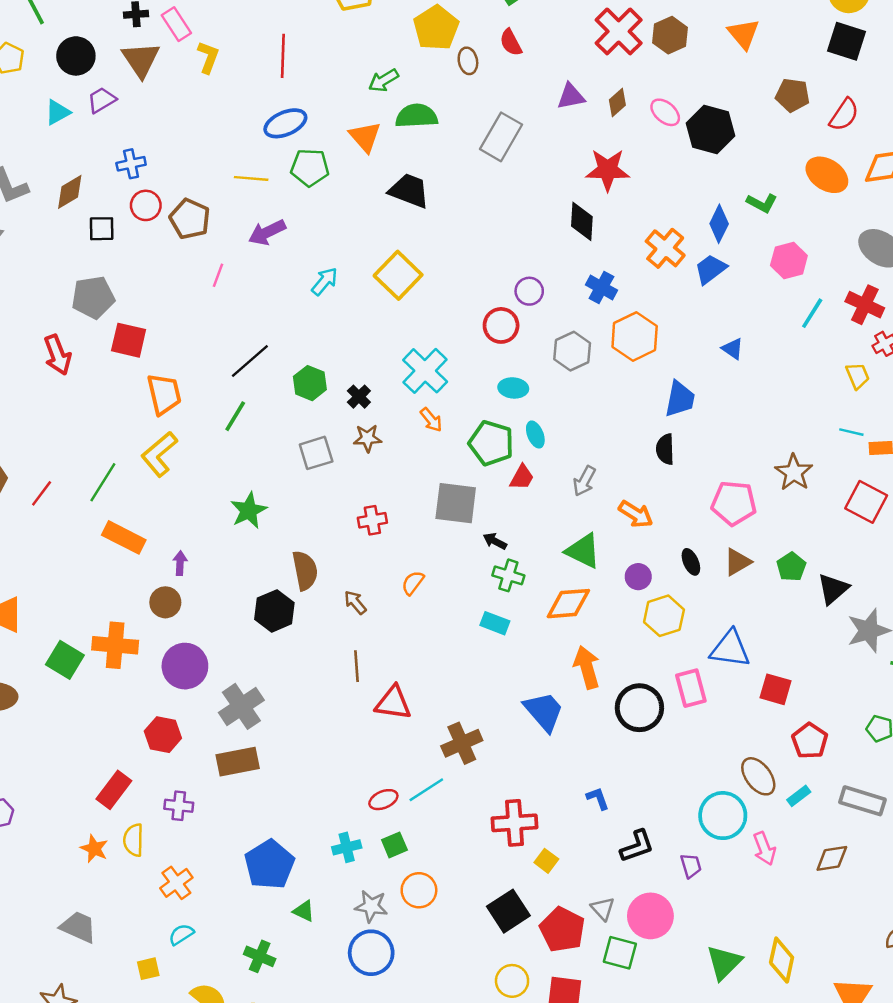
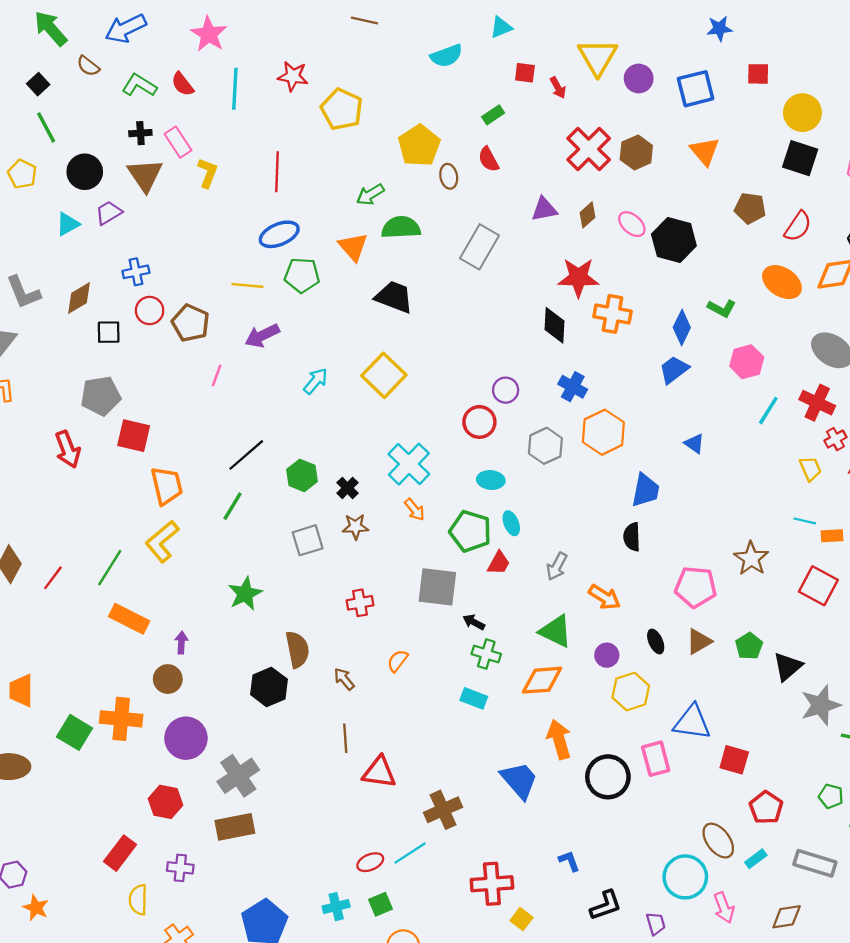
orange cross: (665, 248) -> (612, 314), moved, turned -30
orange star: (94, 849) -> (36, 908), moved

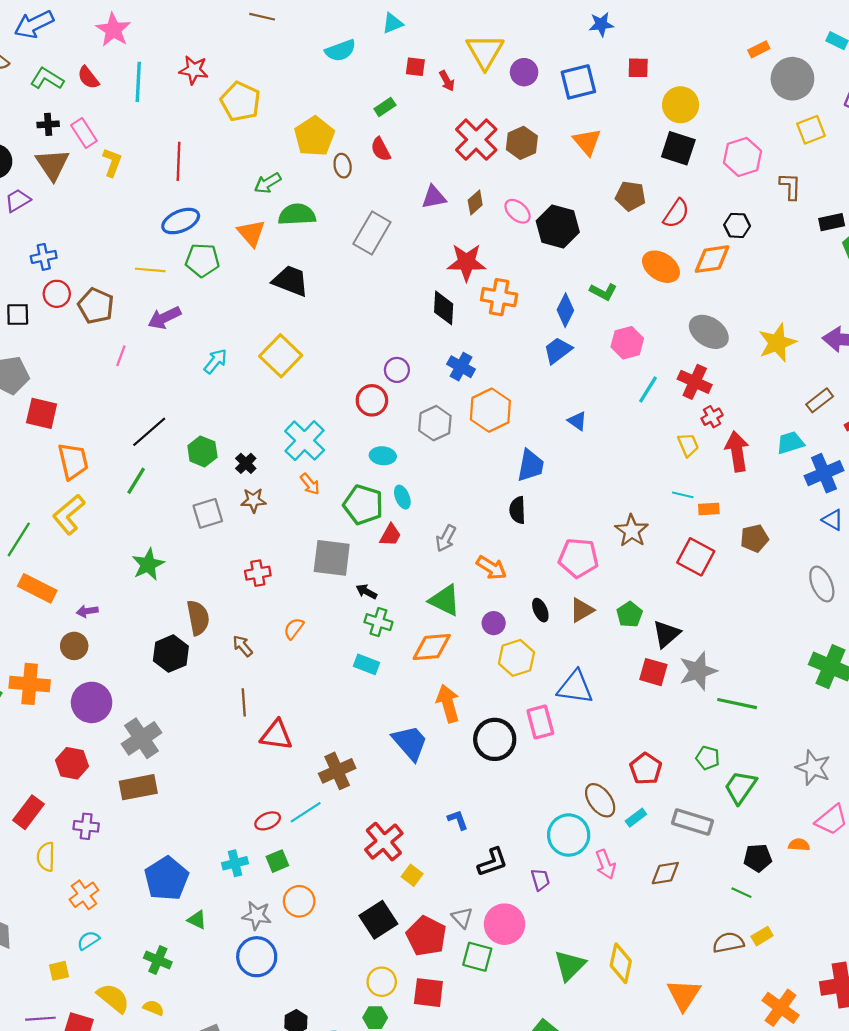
purple arrow: (181, 643) -> (87, 611), turned -102
red square: (734, 760) -> (653, 672), moved
red cross: (492, 884) -> (384, 842), turned -36

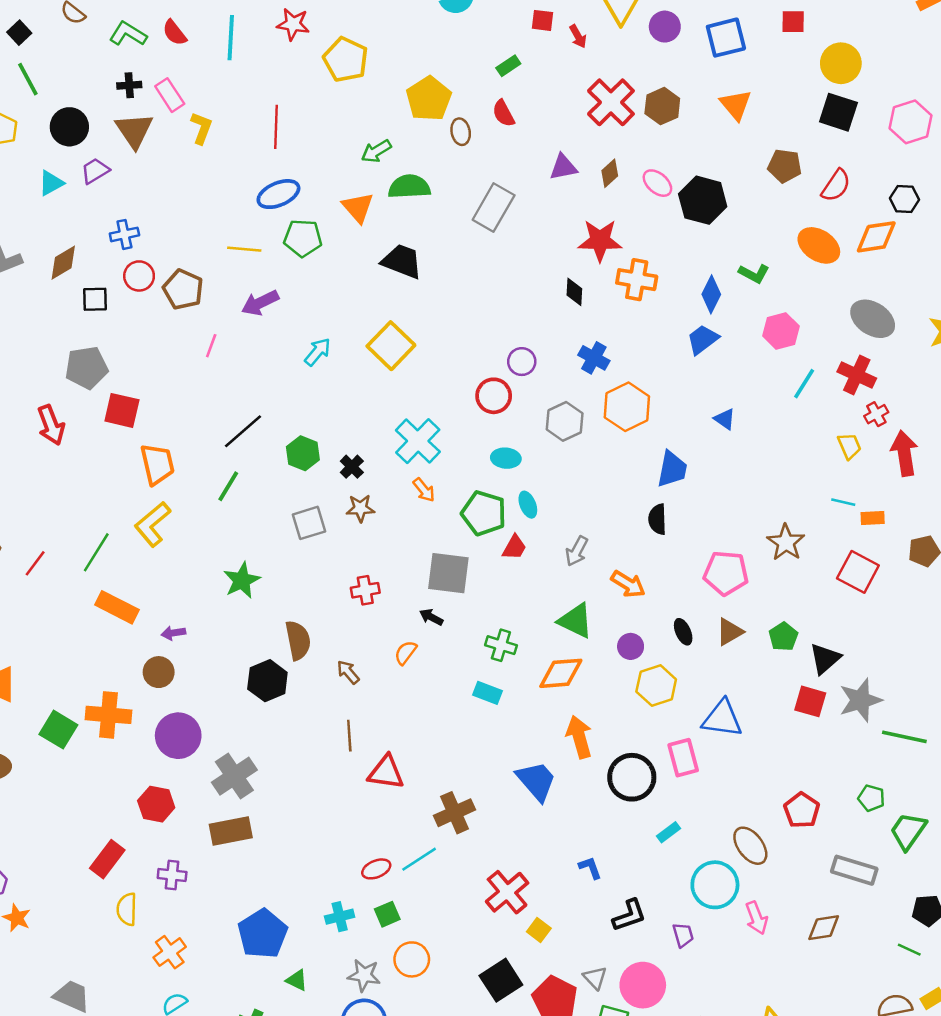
black diamond: (444, 308) -> (574, 292), size x0.7
black arrow: (366, 592) -> (431, 617), moved
cyan rectangle: (636, 818) -> (668, 832), moved

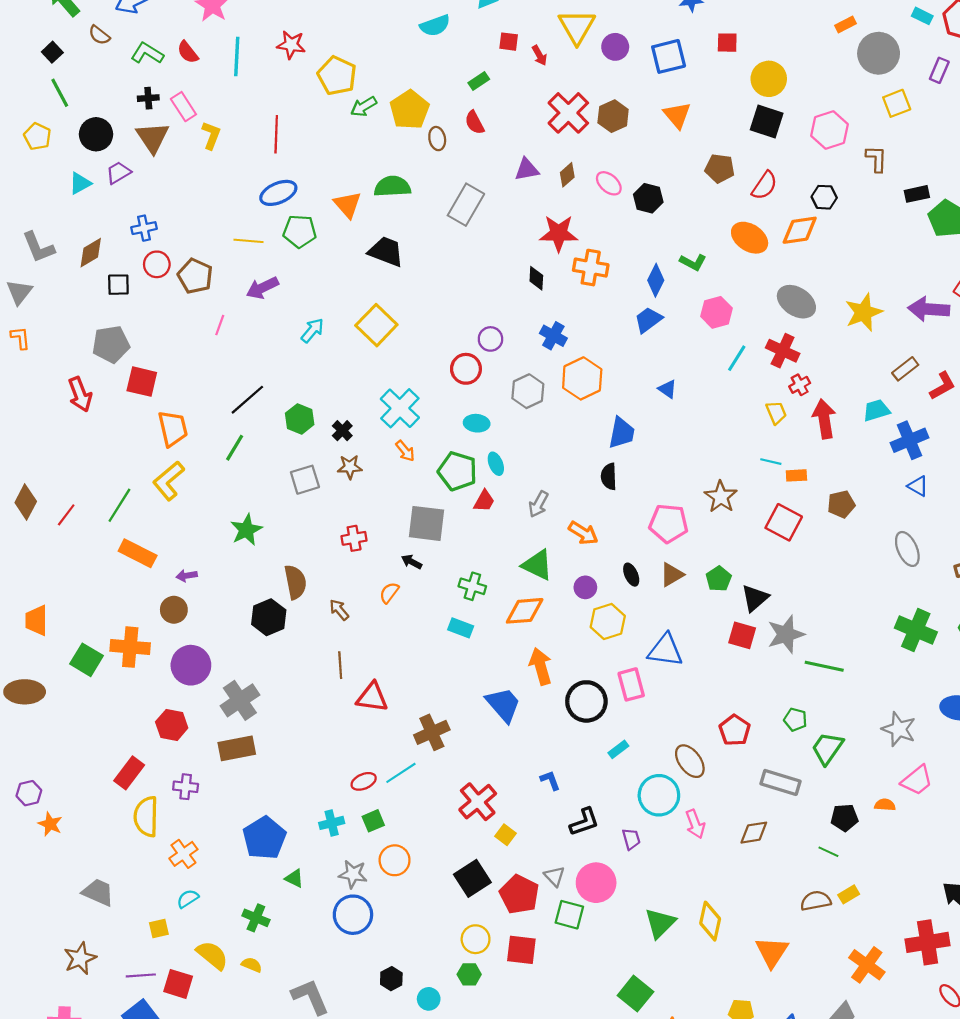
green arrow: (376, 151) -> (364, 107), moved
black hexagon: (703, 200) -> (648, 198), size x0.7
yellow semicircle: (127, 909) -> (146, 817), size x1.4

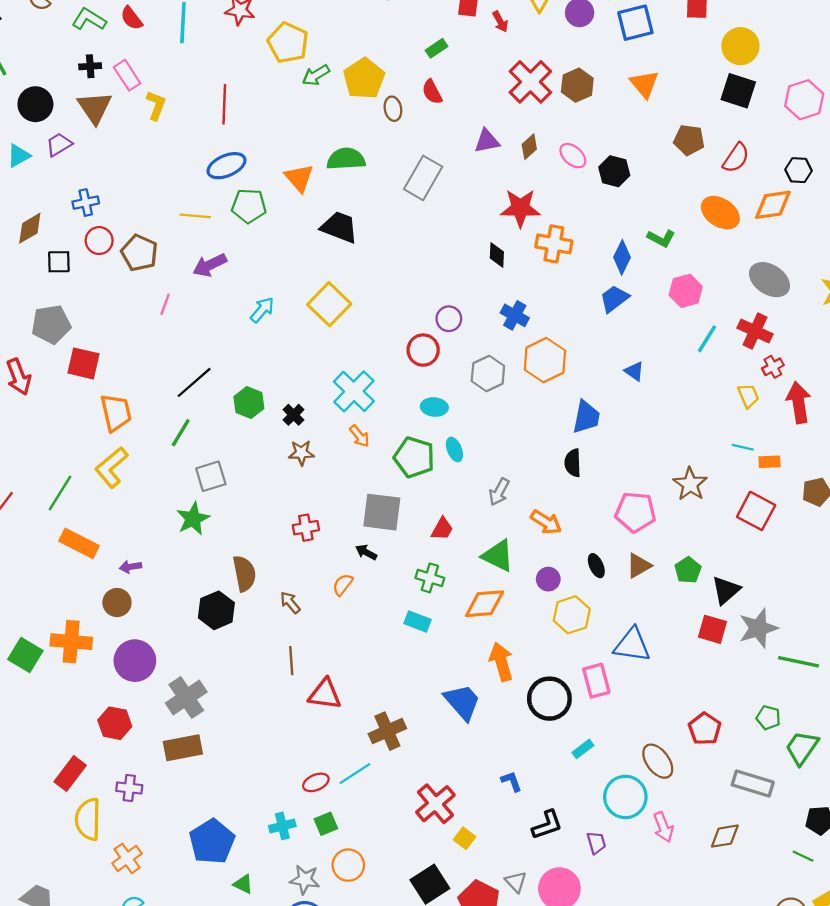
gray square: (305, 480) -> (211, 476), moved
red trapezoid: (484, 501) -> (442, 529), moved

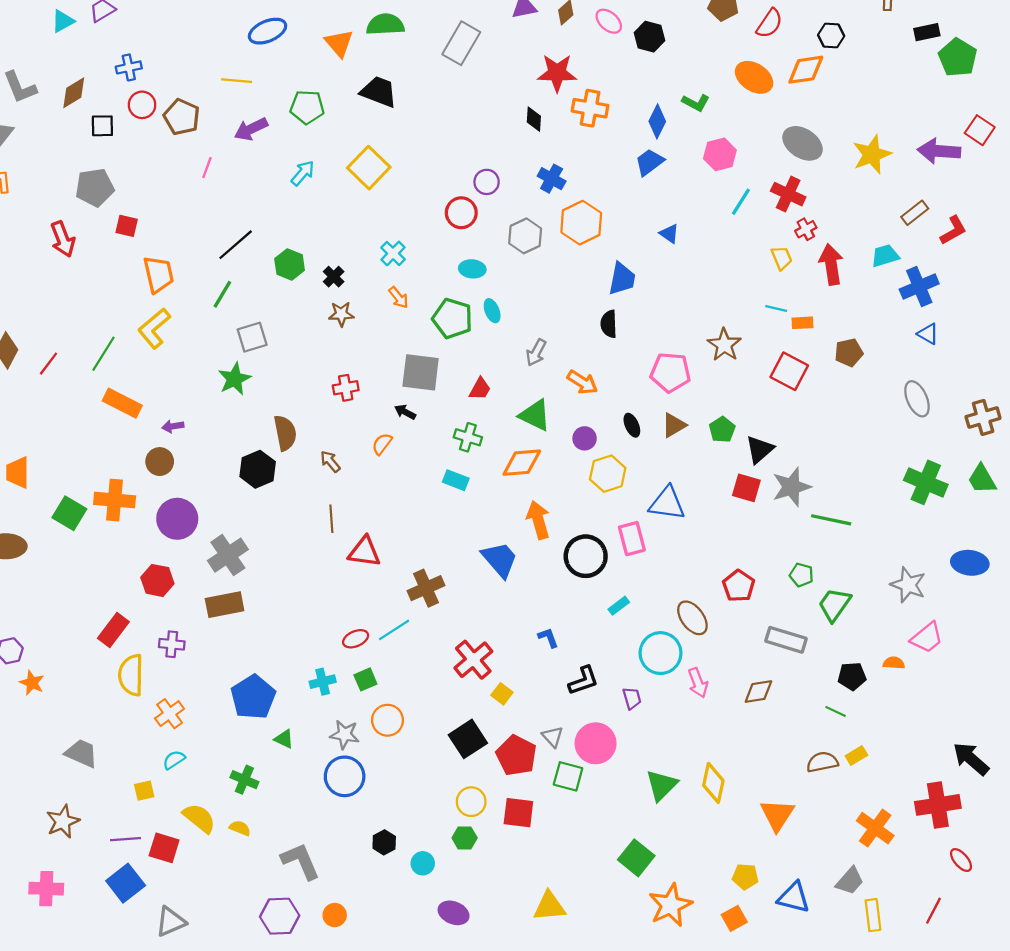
green pentagon: (249, 206) -> (307, 107), moved
red square: (83, 363) -> (127, 226), size x0.7
cyan cross: (354, 391) -> (393, 253), size x0.6

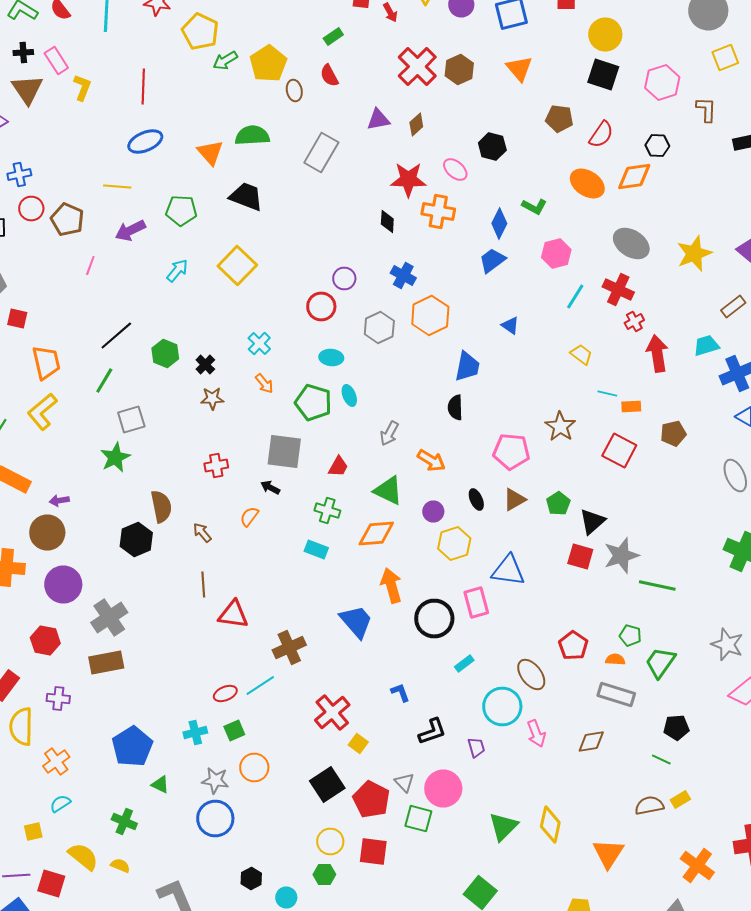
pink ellipse: (609, 21) -> (455, 170), moved
yellow trapezoid: (782, 258) -> (581, 354), moved, turned -30
brown circle: (160, 462) -> (47, 532), size x1.4
orange semicircle: (894, 663) -> (615, 660), moved

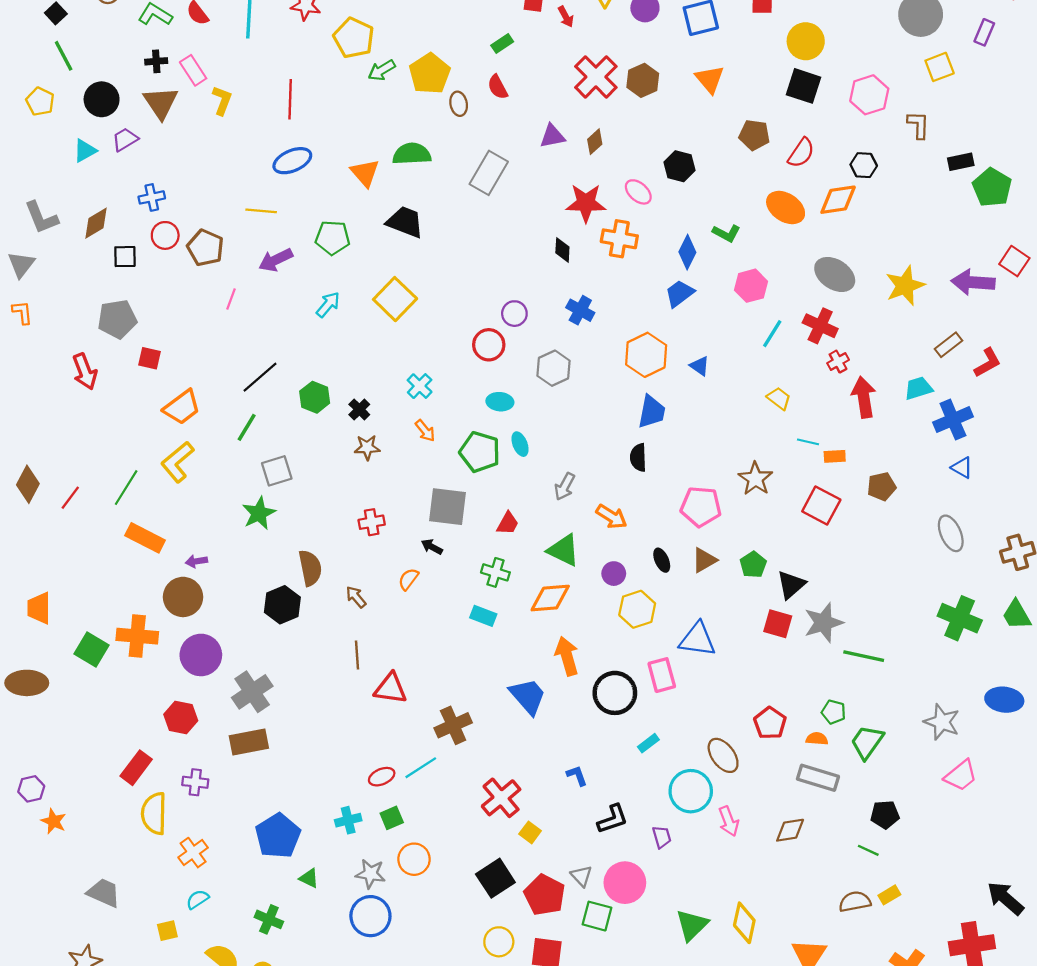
orange hexagon: (430, 316) -> (646, 355), moved
orange trapezoid: (46, 362) -> (182, 407), turned 66

